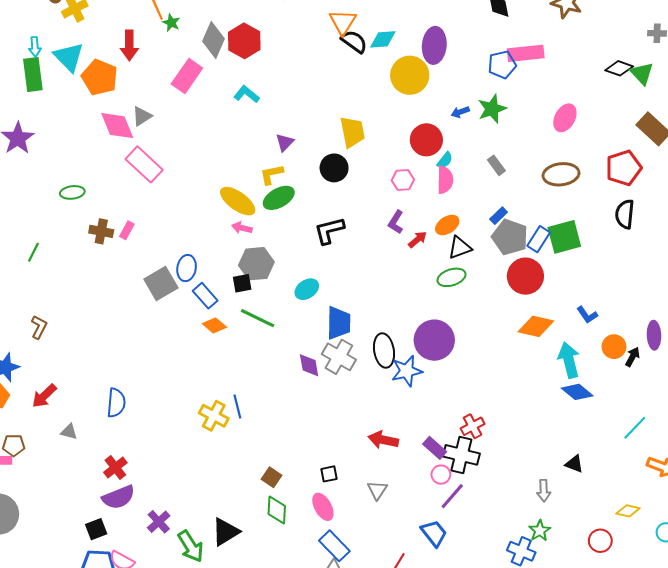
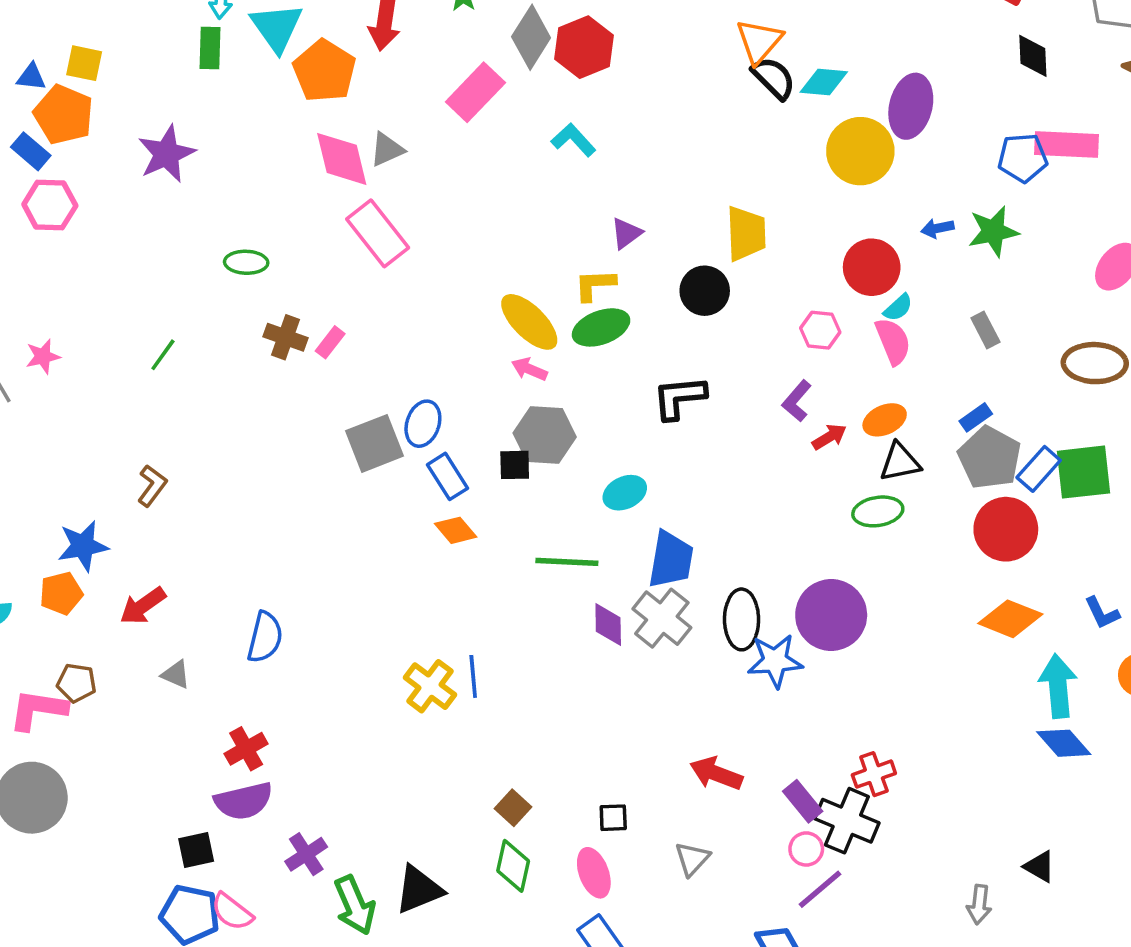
green rectangle: (33, 74) -> (210, 48), size x0.7
pink semicircle: (445, 180) -> (893, 341), turned -32
green line: (258, 318) -> (567, 562), moved, turned -32

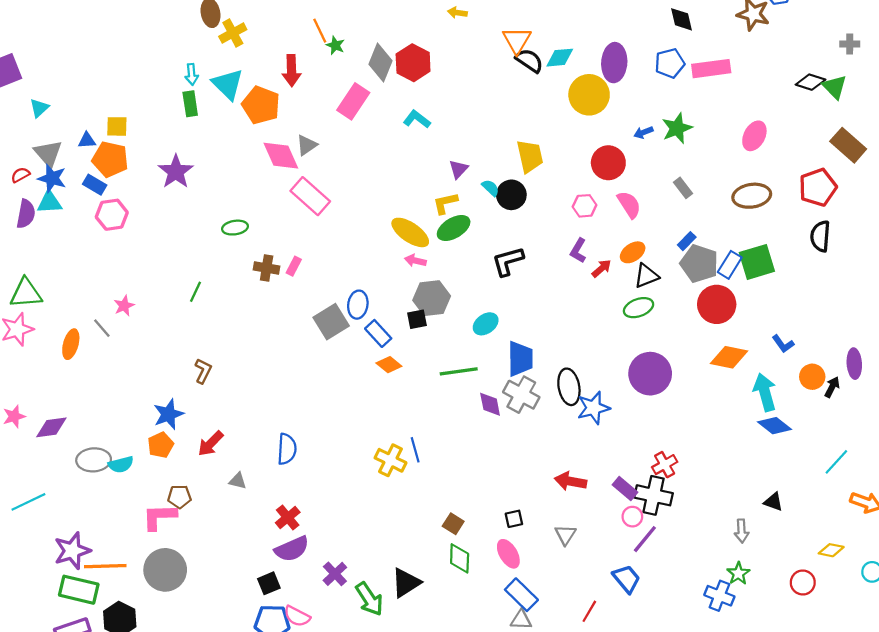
blue pentagon: (1023, 158) -> (670, 63), moved
cyan semicircle: (898, 308) -> (491, 188), moved, turned -84
purple circle: (831, 615) -> (650, 374), moved

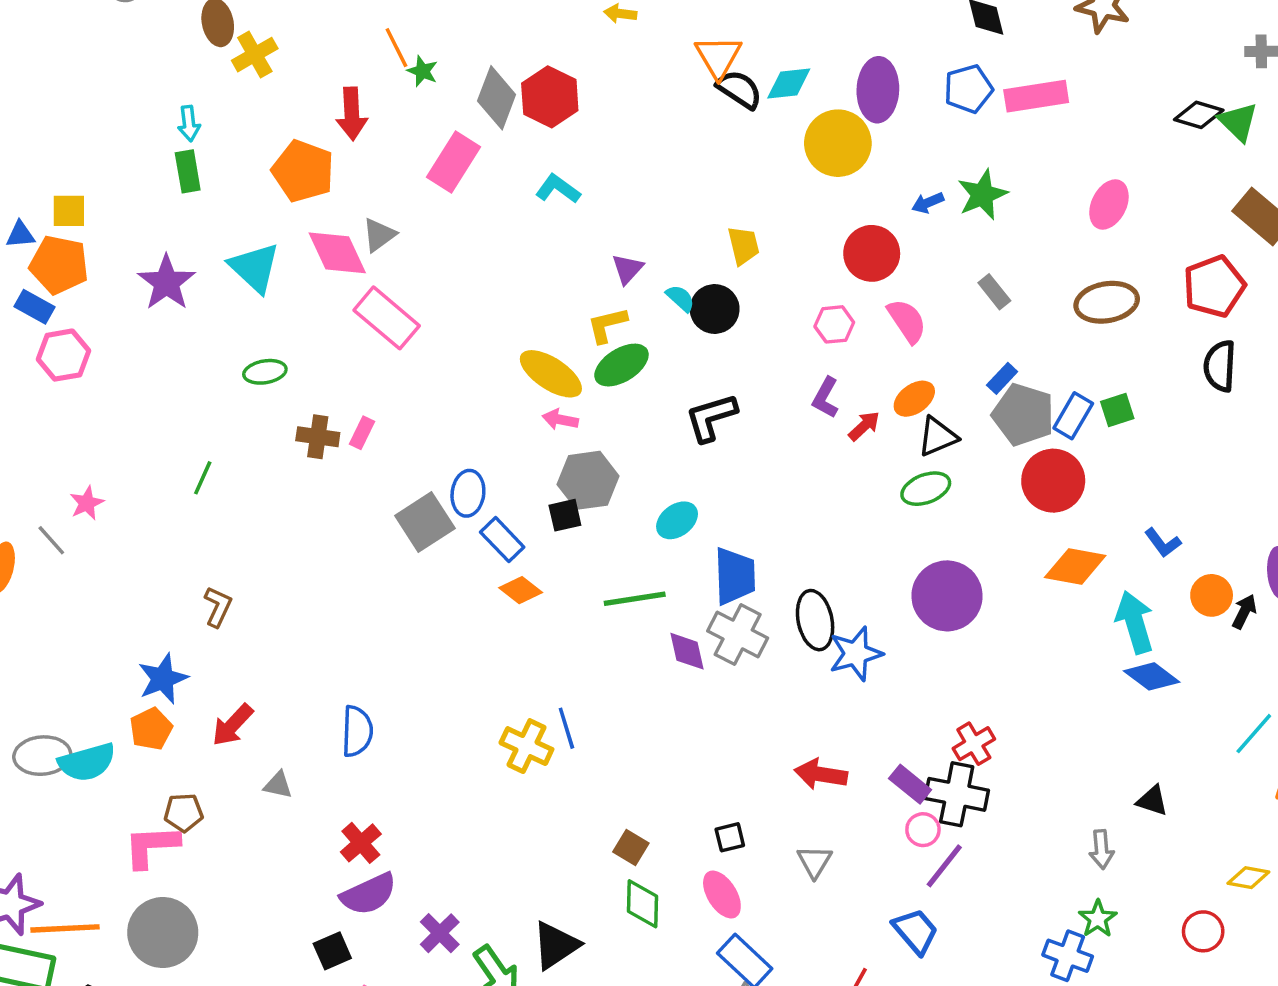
cyan triangle: (228, 84) -> (255, 268), moved
yellow trapezoid: (530, 156) -> (743, 245), size x0.7
green square: (757, 262) -> (1117, 410), size x0.6
cyan semicircle: (121, 465) -> (87, 762), size x1.4

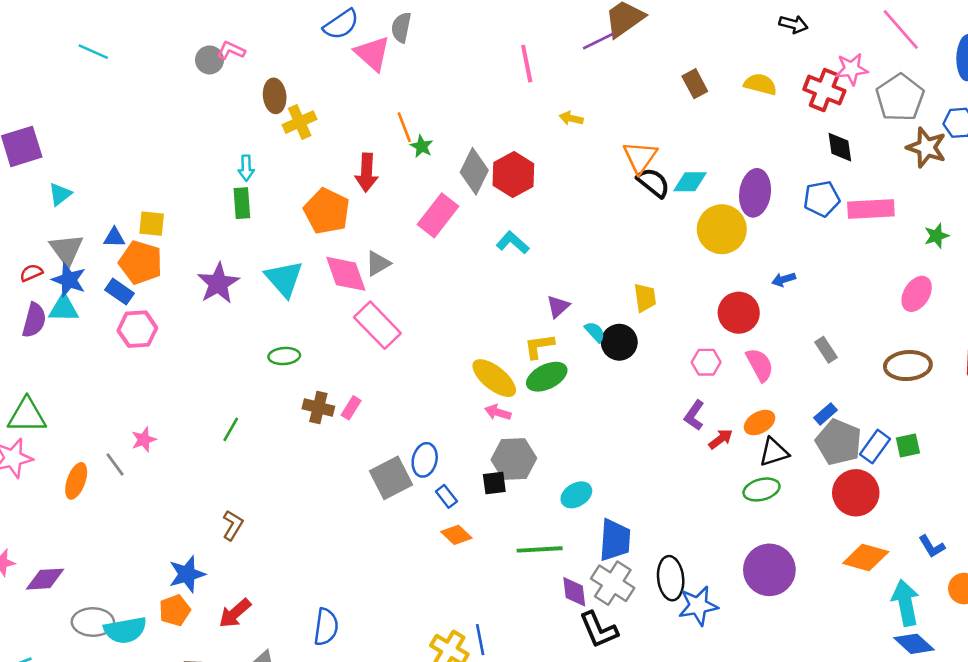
green star: (982, 195) -> (937, 236), moved, size x0.7
black L-shape: (711, 417) -> (599, 630), moved, turned -102
blue rectangle: (502, 540) -> (446, 496), size x0.7

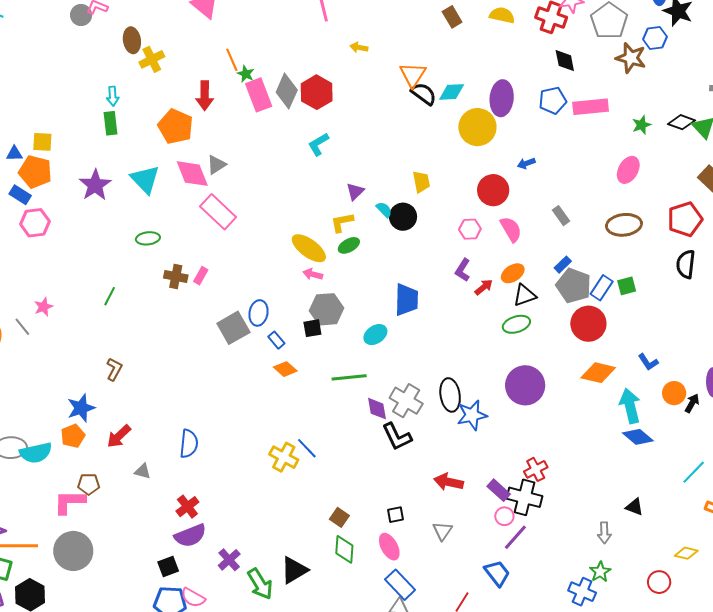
pink rectangle: (438, 215) -> (259, 95), moved, turned -56
cyan L-shape: (513, 243) -> (318, 144), turned -70
green ellipse: (547, 377) -> (349, 245), size x0.7
blue trapezoid: (615, 540) -> (407, 300), moved
blue line: (480, 640) -> (307, 448), turned -30

